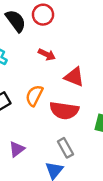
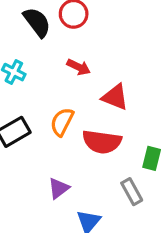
gray rectangle: (65, 148) -> (132, 192), moved
purple triangle: (17, 149) -> (59, 188), moved

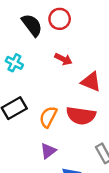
orange semicircle: (62, 122) -> (48, 117), moved

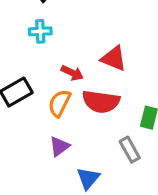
red arrow: (63, 59) -> (72, 73), moved
cyan cross: (14, 63) -> (40, 31), moved, turned -30

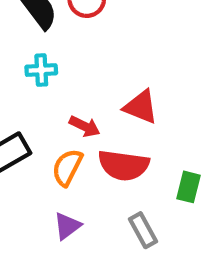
gray rectangle: (130, 150) -> (143, 230), moved

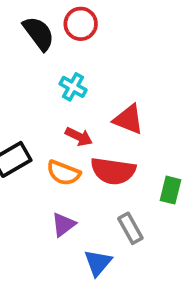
cyan cross: (41, 70) -> (73, 87), moved, turned 32
orange semicircle: (67, 167) -> (63, 173), turned -96

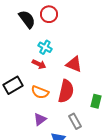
red arrow: (79, 137) -> (39, 64), moved
red semicircle: (113, 171) -> (66, 91), turned -85

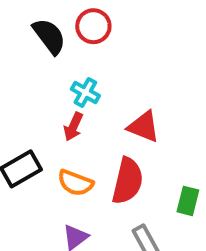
red arrow: (39, 64) -> (73, 127), turned 88

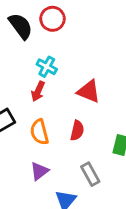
red semicircle: (128, 181) -> (77, 131), size x0.6
orange semicircle: (75, 183) -> (39, 132), turned 55

